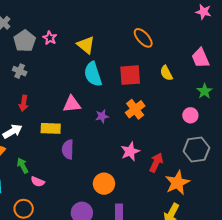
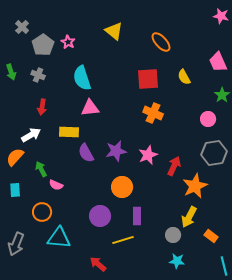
yellow triangle: (86, 45) -> (114, 31), moved
cyan semicircle: (93, 74) -> (82, 78), moved
orange cross: (135, 109) -> (153, 113), turned -30
purple star: (102, 116) -> (116, 151), moved, size x1.5
purple semicircle: (68, 149) -> (86, 153), turned -30

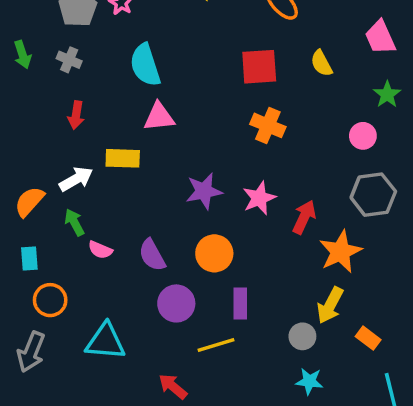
white arrow: (31, 135) -> (76, 179), moved
purple semicircle: (86, 153) -> (152, 255), moved
orange circle: (42, 212) -> (50, 300), moved

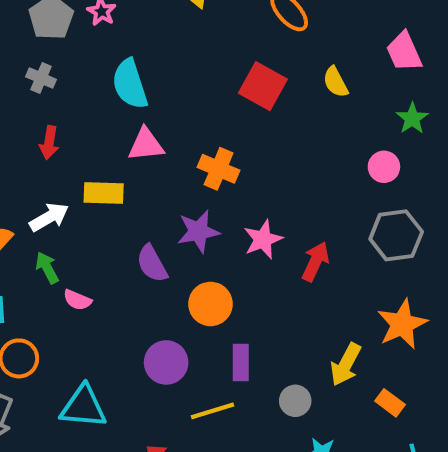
red square: (259, 67) -> (263, 86), turned 33
orange cross: (268, 125) -> (219, 169), moved
orange star: (340, 252) -> (402, 324), moved
purple semicircle: (152, 255) -> (152, 264), moved
gray circle: (302, 336) -> (295, 401), moved

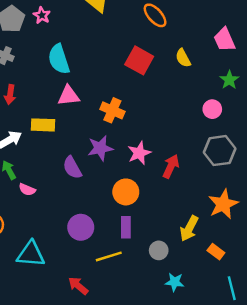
orange circle: (210, 304) -> (126, 192), moved

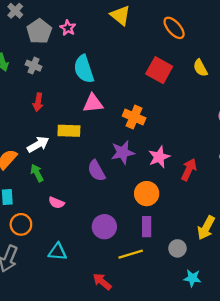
pink semicircle: (27, 190) -> (56, 203), moved
cyan triangle: (31, 254) -> (58, 252), size x0.7

